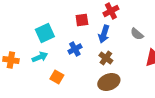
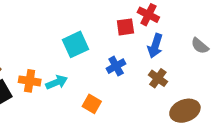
red cross: (111, 11) -> (148, 15), moved, turned -35
cyan arrow: (40, 57) -> (57, 82), moved
brown ellipse: (109, 82) -> (185, 111), moved

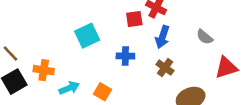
blue cross: (116, 66) -> (125, 56), turned 30
cyan arrow: (57, 82) -> (69, 88), moved

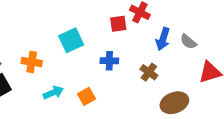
blue arrow: (162, 37) -> (163, 39), moved
orange cross: (44, 70) -> (32, 62), moved
orange square: (102, 92) -> (86, 96), turned 30

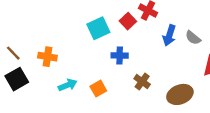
red square: (118, 24) -> (128, 21), turned -35
cyan square: (71, 40) -> (98, 28), moved
brown cross: (149, 72) -> (142, 81), moved

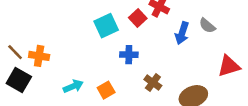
gray semicircle: (193, 38) -> (207, 26), moved
orange cross: (47, 57) -> (39, 56), moved
black square: (17, 79) -> (19, 80), turned -30

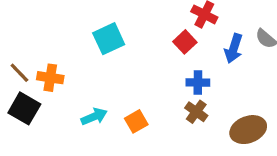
red square: (138, 18) -> (185, 42), moved
cyan square: (106, 26) -> (109, 39), moved
blue cross: (129, 55) -> (198, 83), moved

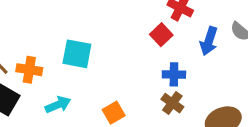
cyan square: (109, 39) -> (77, 54), moved, turned 36
cyan arrow: (94, 117) -> (58, 105), moved

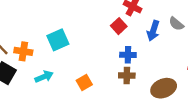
cyan square: (77, 54) -> (58, 40), turned -35
brown cross: (172, 103) -> (127, 76), turned -35

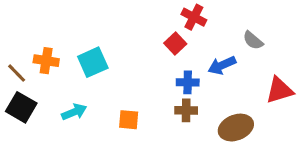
blue arrow: (153, 31) -> (222, 65), moved, turned 48
orange cross: (23, 51) -> (46, 61), moved
orange square: (84, 82) -> (129, 120), turned 35

